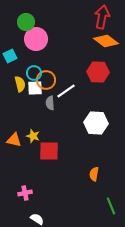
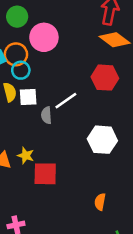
pink circle: (36, 39) -> (44, 37), moved
cyan circle: (34, 73) -> (21, 70), moved
orange circle: (46, 80) -> (16, 54), moved

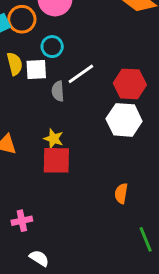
cyan circle: (21, 70) -> (52, 47), moved
red hexagon: (105, 78) -> (130, 84), moved
yellow star: (26, 156) -> (54, 139), moved

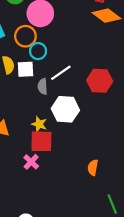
orange circle: (22, 19) -> (25, 36), moved
white hexagon: (124, 120) -> (65, 109), moved
pink cross: (22, 221) -> (31, 162), moved, turned -35

